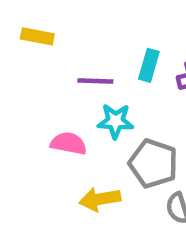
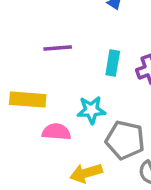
yellow rectangle: (37, 36) -> (28, 99), moved, size x1.4
purple line: (95, 81) -> (58, 48), moved

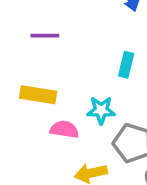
purple line: (58, 48) -> (45, 36), moved

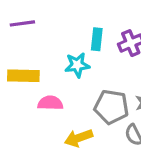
cyan star: (101, 110) -> (77, 65), moved

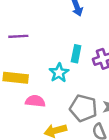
cyan star: (77, 65) -> (59, 73), turned -30

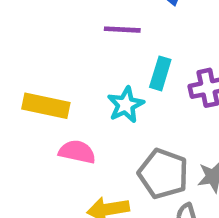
purple line: (18, 36) -> (122, 30), moved

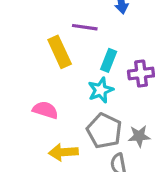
cyan star: (126, 105) -> (101, 90), moved
yellow rectangle: (46, 106) -> (60, 52), moved, turned 48

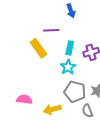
pink semicircle: (45, 110) -> (24, 99), moved

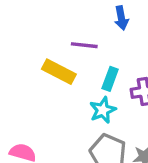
yellow rectangle: (39, 48) -> (59, 72), turned -36

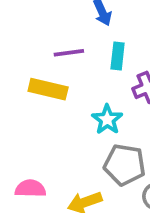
cyan rectangle: (110, 79) -> (118, 56), moved

